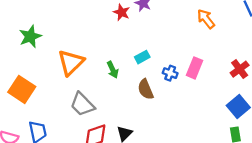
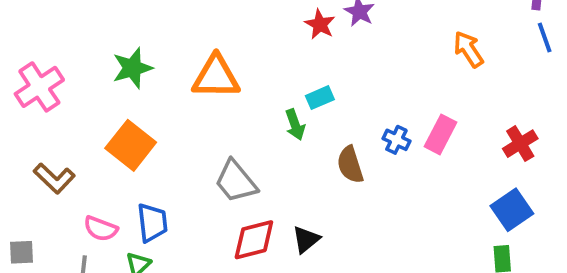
green star: (30, 37) -> (132, 68), moved
cyan rectangle: (142, 57) -> (320, 98), moved
orange triangle: (71, 63) -> (216, 77), moved, turned 40

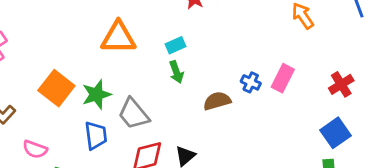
green star: (132, 68) -> (97, 94), moved
cyan rectangle: (320, 98) -> (175, 45), moved
brown semicircle: (350, 165) -> (217, 101), turned 92
blue trapezoid: (152, 223) -> (96, 135), moved

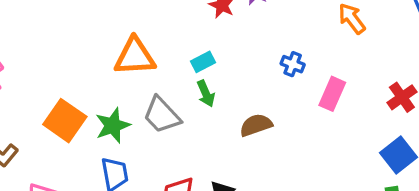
blue cross: (251, 82) -> (293, 64), moved
gray trapezoid: (133, 114) -> (162, 115), moved

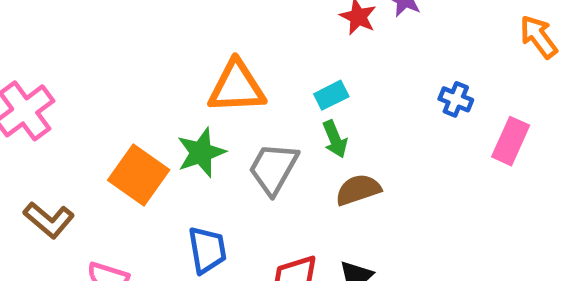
gray trapezoid: (162, 115) -> (273, 168), turned 72
green star: (113, 125) -> (201, 153), moved
brown semicircle: (256, 125) -> (358, 190), moved

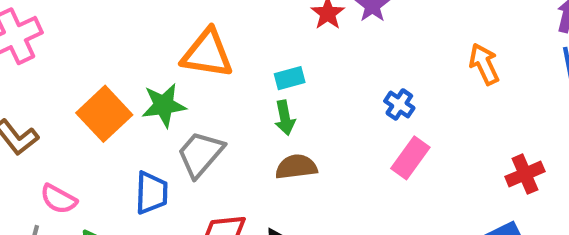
pink rectangle: (511, 141) -> (410, 158), moved
gray trapezoid: (273, 168) -> (200, 154), moved

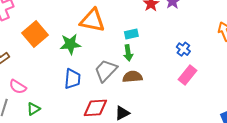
orange square: (104, 114) -> (35, 34), moved
gray trapezoid: (200, 154) -> (106, 71), moved
blue trapezoid: (151, 193) -> (72, 79), moved

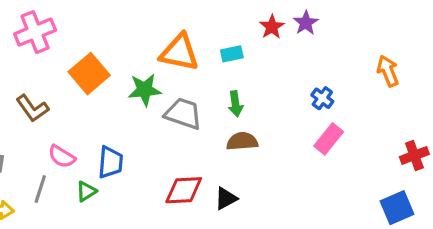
cyan rectangle: (131, 34) -> (232, 54), moved
gray trapezoid: (106, 71) -> (183, 114), moved, turned 65
blue trapezoid: (72, 79) -> (110, 162), moved

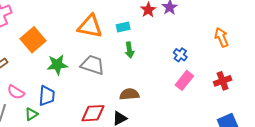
green star: (145, 90) -> (57, 65), moved
green arrow: (235, 104) -> (129, 50), moved
brown semicircle: (242, 141) -> (129, 94), moved
red cross: (414, 155) -> (223, 81), moved

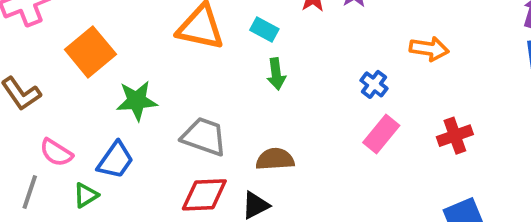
cyan rectangle: (123, 27) -> (264, 30), turned 40
orange arrow: (222, 37) -> (429, 49), moved, turned 120
gray trapezoid: (93, 65) -> (204, 137), moved
blue trapezoid: (47, 96) -> (115, 160), turned 30

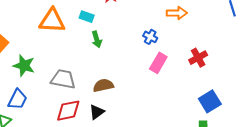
green star: (137, 101) -> (24, 66), turned 30

